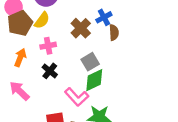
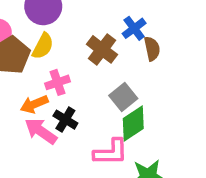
orange arrow: (20, 58) -> (34, 104), moved, turned -126
pink arrow: (19, 91) -> (41, 131), moved
pink L-shape: (77, 97) -> (111, 152), turned -40

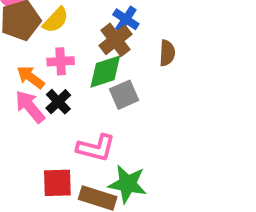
blue cross: (134, 28) -> (126, 19), moved, turned -35
orange arrow: (34, 104) -> (31, 77), turned 44
green diamond: (133, 124) -> (105, 72), moved

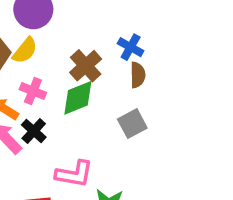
blue cross: (126, 19) -> (131, 47), moved
pink cross: (61, 61) -> (33, 91), turned 30
gray square: (124, 95) -> (132, 124), moved

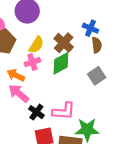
yellow semicircle: (25, 50) -> (36, 45), moved
pink cross: (33, 91) -> (32, 62), turned -35
black cross: (34, 131) -> (36, 112), moved

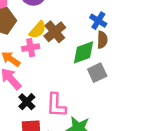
brown cross: (64, 43) -> (55, 32), moved
green diamond: (61, 63) -> (83, 52), moved
pink L-shape: (64, 111) -> (56, 105), turned 80

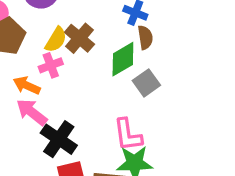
black cross: (27, 102) -> (59, 139), size x1.5
pink L-shape: (56, 105) -> (128, 135), moved

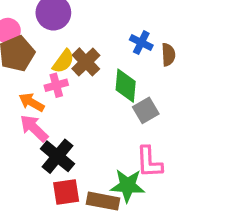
brown semicircle: (145, 37) -> (168, 55), moved
green diamond: (123, 59) -> (126, 86), turned -60
pink L-shape: (128, 135) -> (149, 162), moved

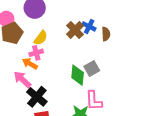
brown cross: (86, 62) -> (75, 30), moved
green diamond: (126, 86) -> (78, 75), moved
orange arrow: (32, 102) -> (30, 64), moved

